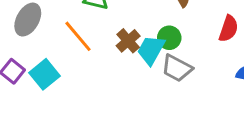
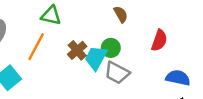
orange line: (78, 36) -> (36, 47), turned 68

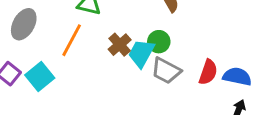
red semicircle: (159, 40) -> (208, 72), moved

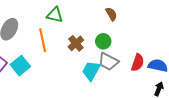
orange line: (72, 40) -> (43, 40), turned -40
cyan trapezoid: (141, 53) -> (91, 71), moved

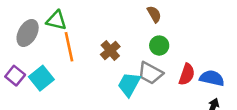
green triangle: (55, 15) -> (56, 20), moved
green circle: (103, 41) -> (159, 46), moved

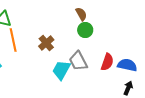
green circle: (159, 46) -> (85, 30), moved
gray trapezoid: (150, 73) -> (78, 61), turned 35

